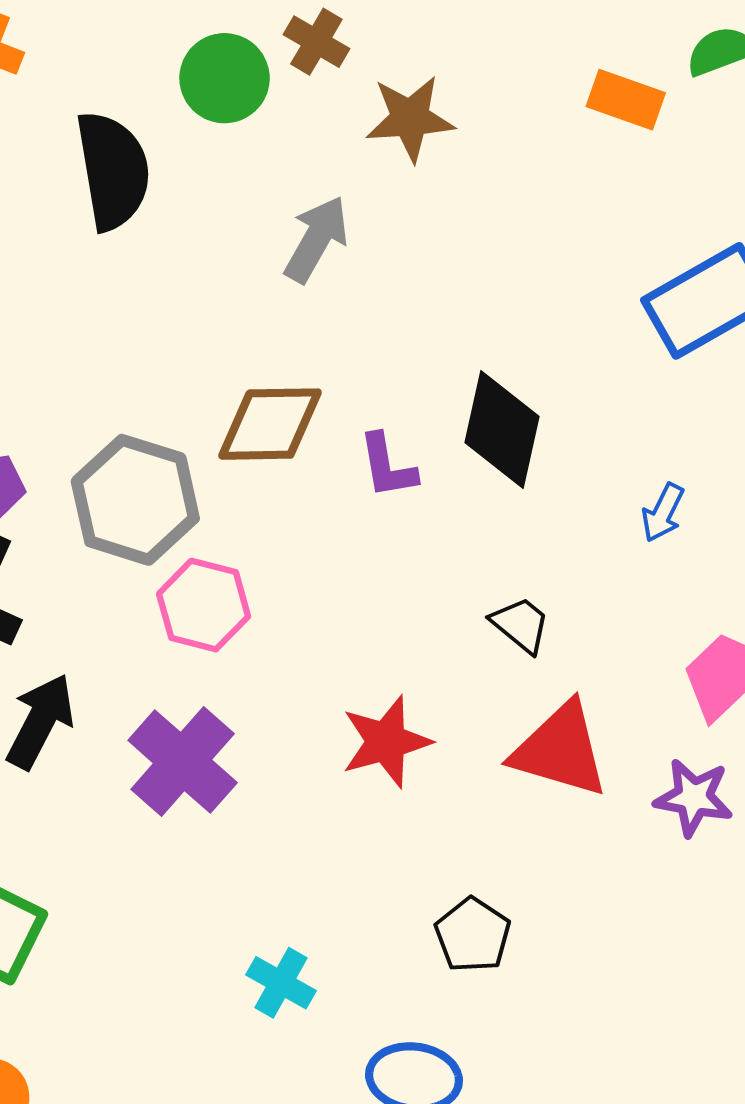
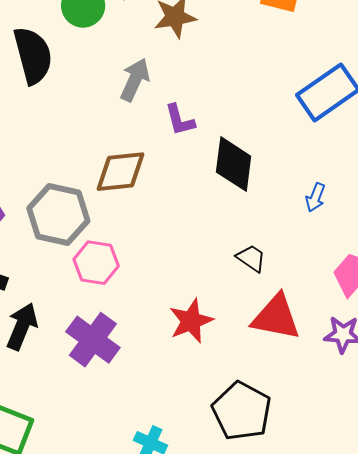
purple L-shape: (387, 466) -> (180, 120), moved
black pentagon: (473, 935) -> (242, 411), size x1.6

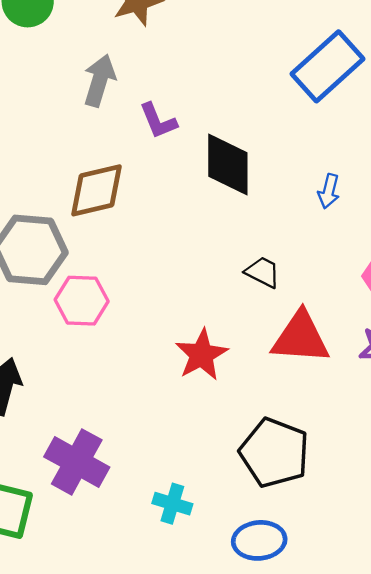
purple cross: (93, 340) -> (77, 462), moved

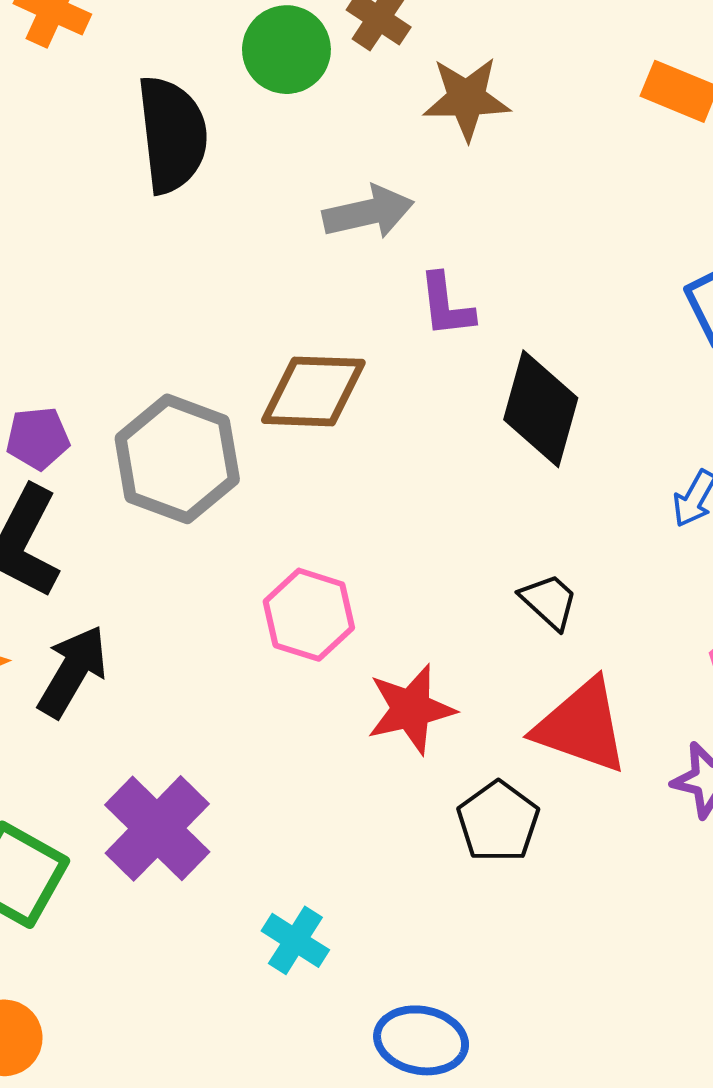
gray arrow: (99, 80) -> (368, 212), turned 45
pink hexagon: (82, 301) -> (309, 615), moved
black pentagon: (274, 453) -> (498, 822), moved, size x0.7

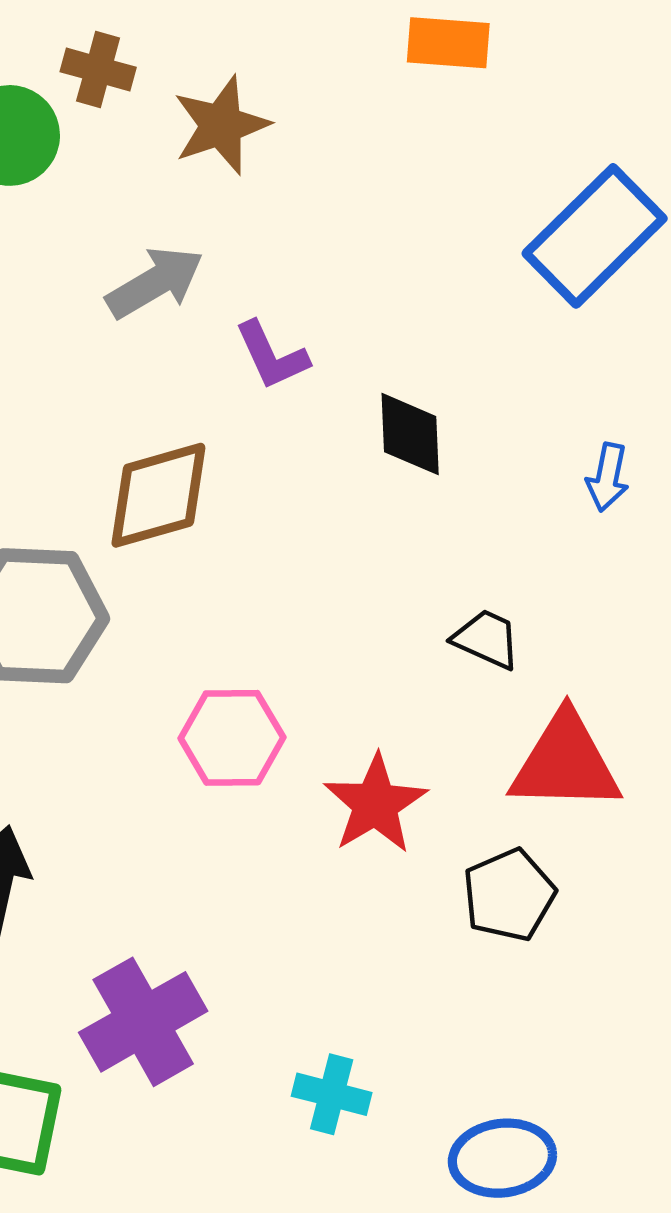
black diamond: (541, 409) -> (410, 434), size x0.7
black pentagon: (498, 822) -> (509, 895), turned 30
purple cross: (157, 828) -> (143, 1022), turned 34

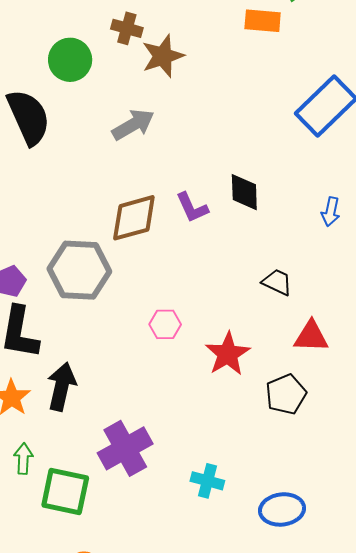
brown cross: (98, 69) -> (127, 28), moved
purple L-shape: (272, 355) -> (192, 208), moved
pink hexagon: (232, 738) -> (165, 324), size x0.7
red triangle: (565, 763) -> (311, 336), size x0.7

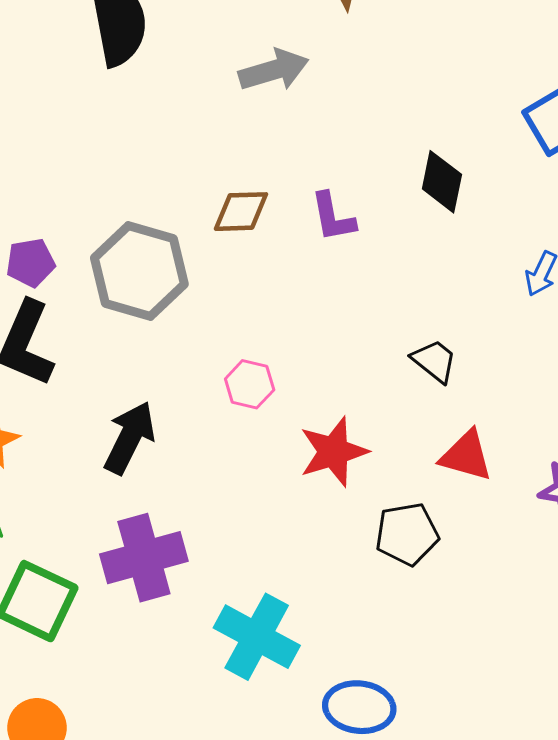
black diamond: (244, 192) -> (442, 182), moved
brown diamond: (134, 218) -> (241, 212), size x0.7
black arrow: (62, 387) -> (130, 438), moved
cyan cross: (207, 481) -> (257, 637), size x1.6

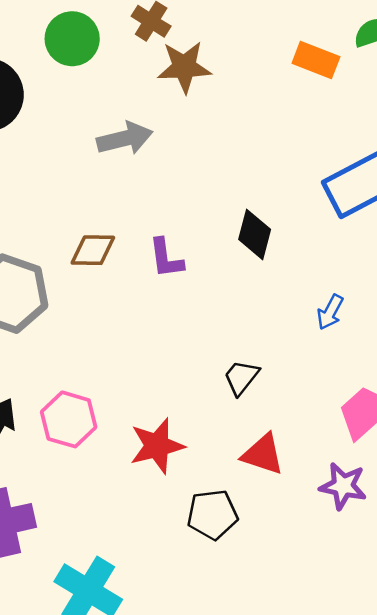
black trapezoid: (434, 361) -> (241, 377), turned -93
pink hexagon: (250, 384) -> (69, 419), moved, size x1.4

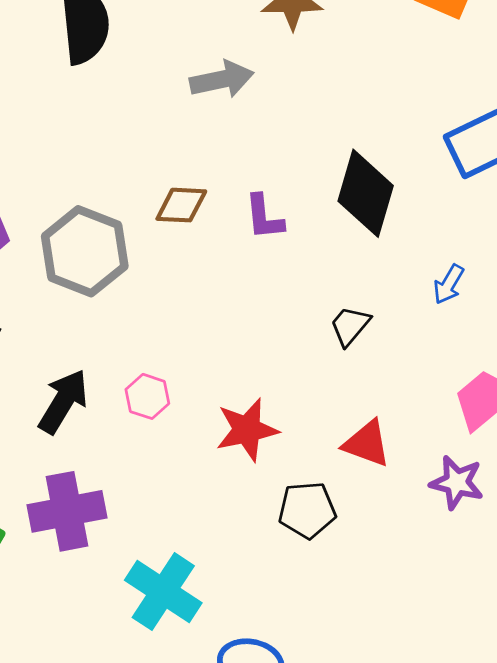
black diamond: (255, 234) -> (366, 193), size x1.5
black trapezoid: (241, 377) -> (350, 326), moved
pink hexagon: (69, 419) -> (147, 396), size x0.7

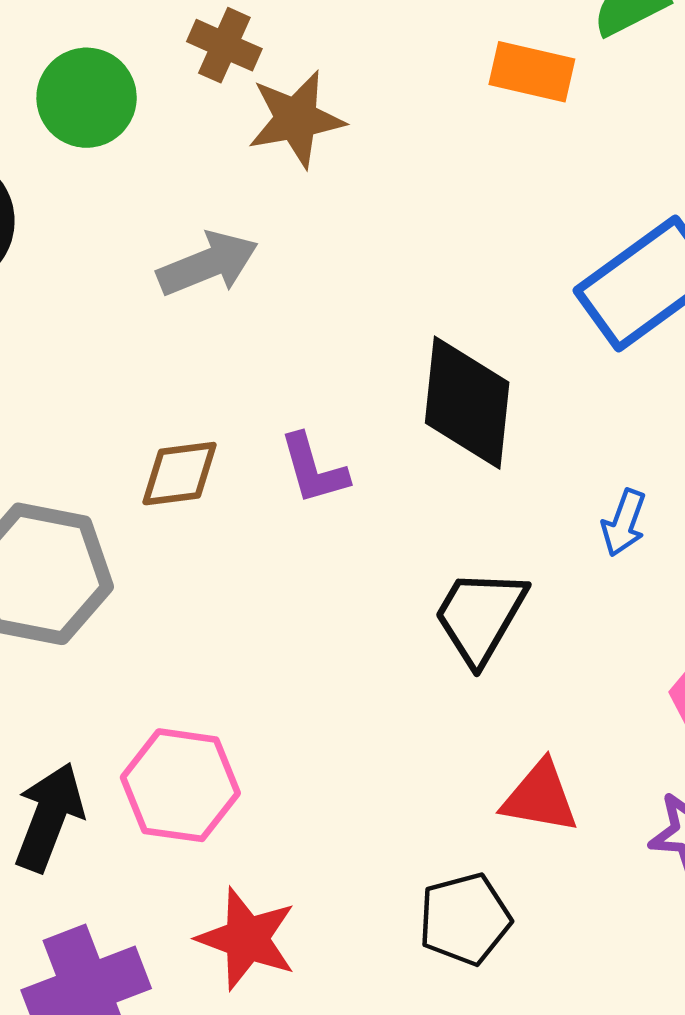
black trapezoid: (350, 326) -> (480, 616), size x1.5
pink hexagon: (147, 396) -> (180, 785), size x1.6
red star: (247, 430) -> (247, 939), moved, turned -30

